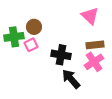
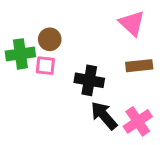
pink square: (31, 45) -> (45, 66), turned 32
pink cross: (94, 62) -> (138, 121), moved

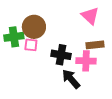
brown circle: (50, 39) -> (34, 27), size x1.5
pink cross: (138, 121) -> (86, 61), moved, turned 36

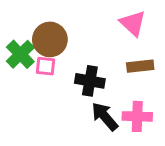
green cross: (14, 37) -> (20, 54), turned -36
pink cross: (86, 61) -> (137, 116), moved

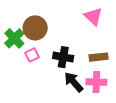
pink square: (45, 66) -> (32, 55), moved, turned -32
brown rectangle: (140, 66) -> (99, 57), moved

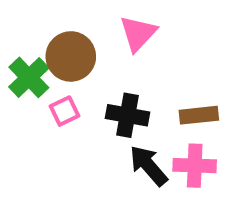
pink triangle: (93, 17) -> (138, 33), moved, turned 30

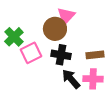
brown circle: (71, 56) -> (55, 29), moved
pink square: (65, 111) -> (31, 53), size x1.5

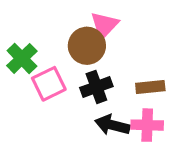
black cross: (61, 55) -> (96, 87), turned -30
black arrow: (71, 79) -> (112, 125), turned -35

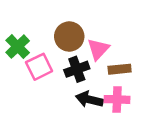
pink triangle: (104, 25) -> (98, 49), moved

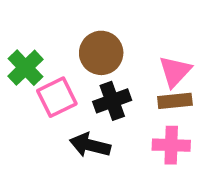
pink triangle: (98, 49) -> (175, 71), moved
black arrow: (89, 99) -> (90, 145), moved

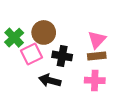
brown circle: (101, 53) -> (44, 32), moved
black cross: (112, 101) -> (62, 56), turned 30

